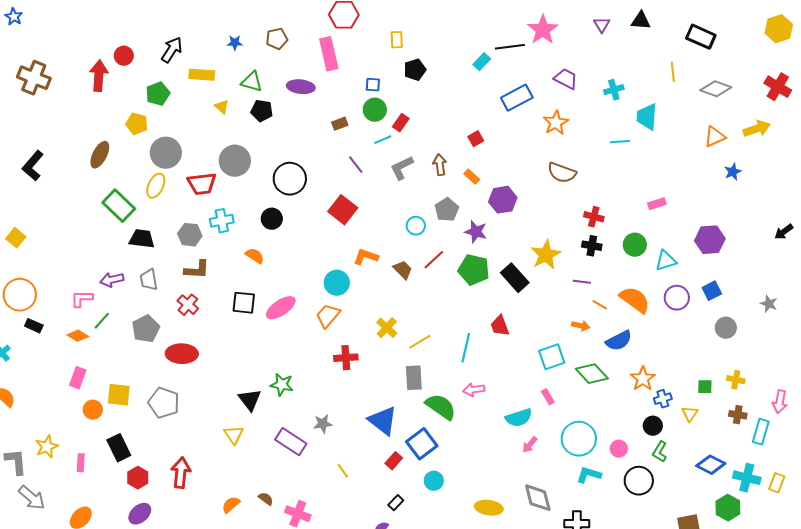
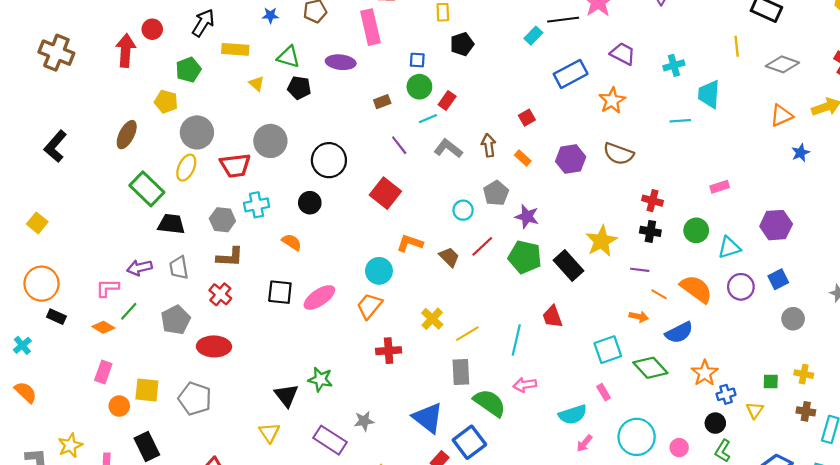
gray L-shape: (402, 168) -> (448, 148), turned 64
purple hexagon: (503, 200) -> (571, 159), moved

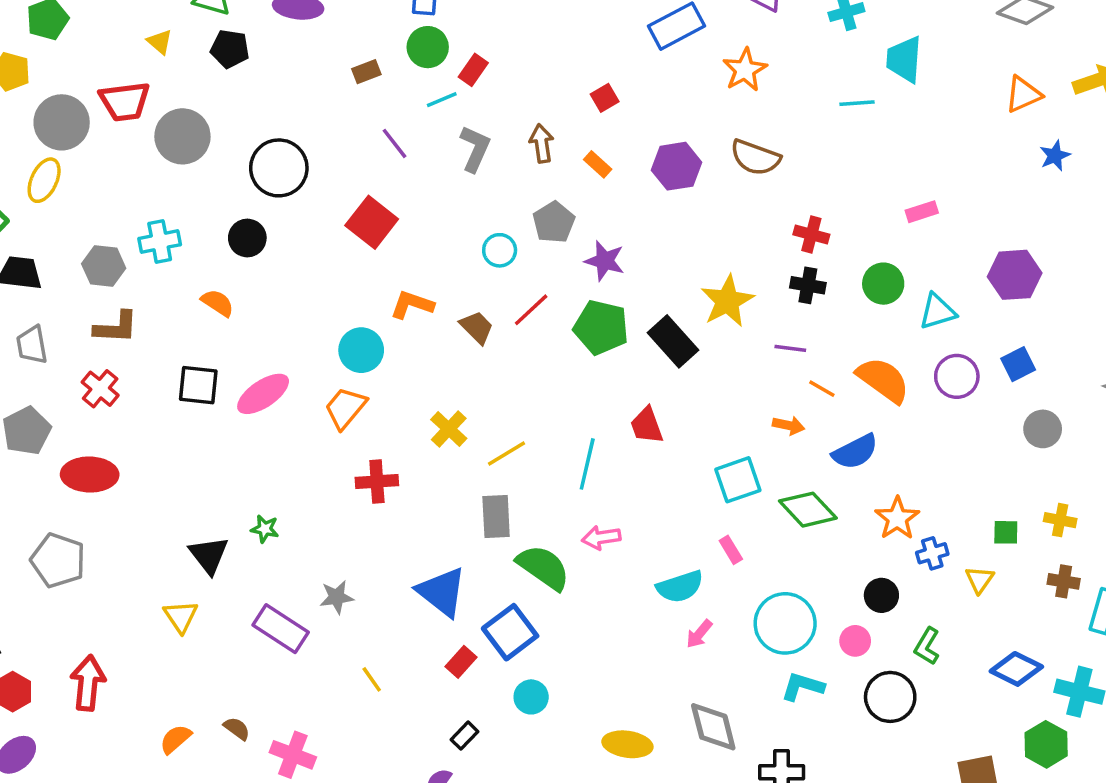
gray L-shape: (448, 148) -> (475, 149), turned 76
red trapezoid: (235, 165) -> (125, 101), moved
green star: (320, 379) -> (265, 529), size x0.7
black circle: (715, 423) -> (881, 595), moved

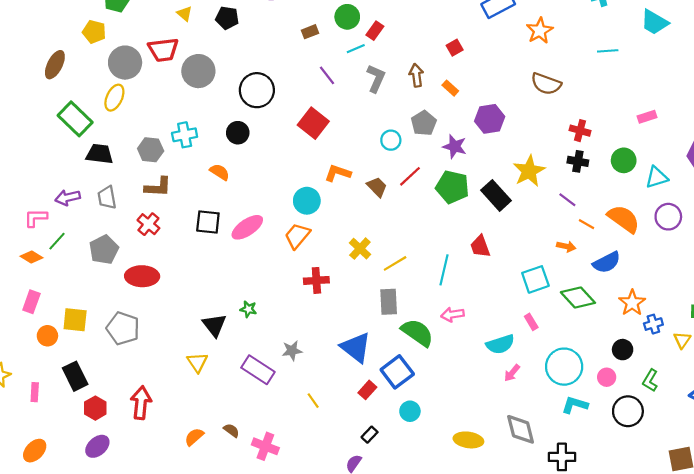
cyan trapezoid: (904, 59) -> (654, 22), moved, turned -64
purple hexagon: (676, 166) -> (490, 119), moved
purple line: (790, 348) -> (567, 200), turned 30

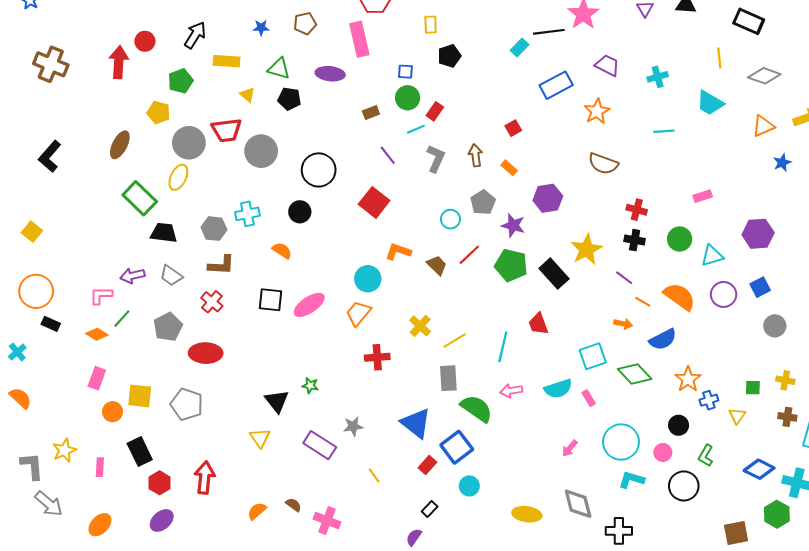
gray trapezoid: (107, 198) -> (171, 276), turned -45
cyan semicircle: (500, 344) -> (558, 389), moved

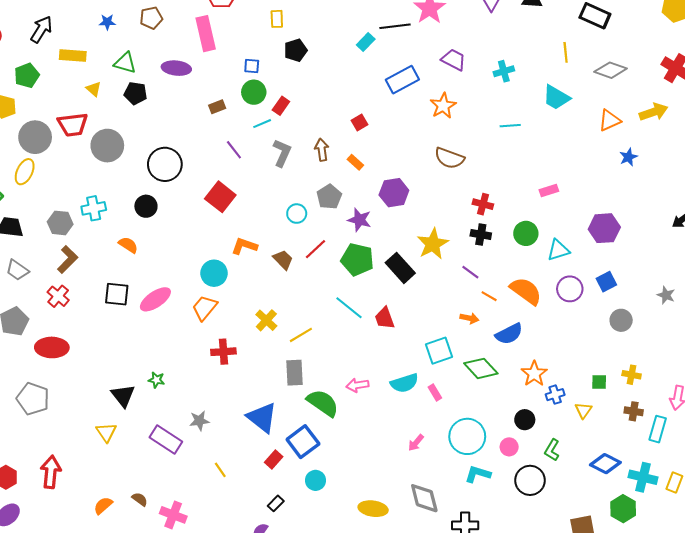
brown L-shape: (221, 265) -> (68, 260), turned -48
cyan line: (503, 347) -> (349, 308), moved, turned -64

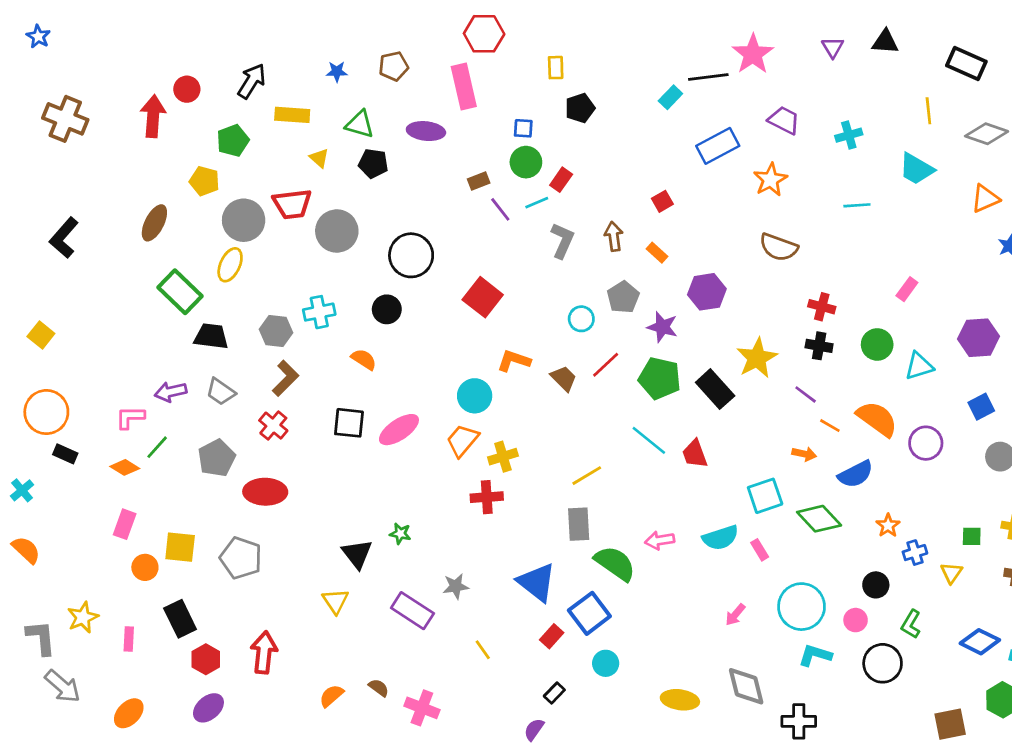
purple line: (234, 150) -> (500, 209), moved
pink rectangle: (549, 191) -> (907, 289), turned -36
purple circle: (570, 289) -> (926, 443), moved
yellow cross: (266, 320) -> (503, 457), moved, turned 30
orange star: (534, 374) -> (888, 526), size x0.7

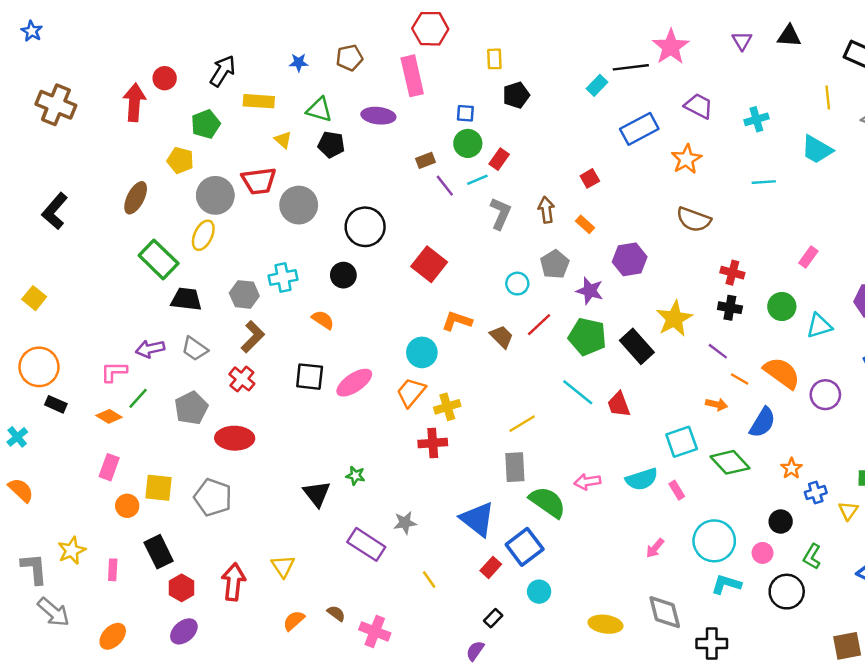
blue semicircle: (856, 474) -> (763, 422), turned -32
yellow triangle: (335, 601) -> (283, 566), moved

